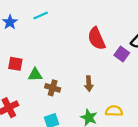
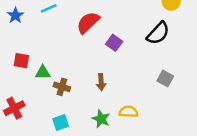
red semicircle: (97, 39) -> (88, 23), moved, turned 70
purple square: (122, 54) -> (114, 43), moved

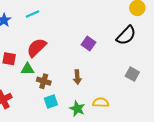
red semicircle: (88, 23) -> (37, 48), moved
cyan square: (61, 122) -> (51, 102), moved

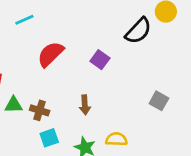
black semicircle: (126, 35) -> (138, 31), moved
red semicircle: (37, 48) -> (51, 54), moved
green triangle: (27, 69) -> (13, 105), moved

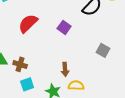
gray square: (159, 101) -> (103, 50), moved
brown arrow: (85, 105) -> (65, 69), moved

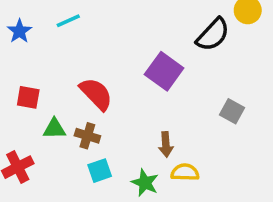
red semicircle: (28, 23) -> (96, 94), moved, turned 90
purple square: (64, 27) -> (164, 71), size x1.5

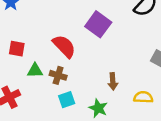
purple square: (164, 71) -> (98, 24), moved
yellow semicircle: (185, 172) -> (143, 97), moved

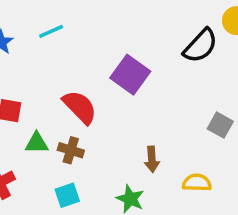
cyan square: (67, 100) -> (67, 195), moved

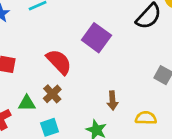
green triangle: (37, 143) -> (27, 103), moved
brown cross: (71, 150) -> (52, 94), turned 30

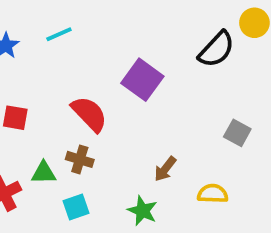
brown cross: (52, 94) -> (80, 159), turned -30
brown arrow: (112, 101) -> (165, 169), turned 42

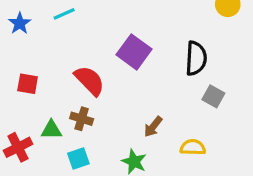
black semicircle: (216, 49) -> (196, 58), moved, turned -40

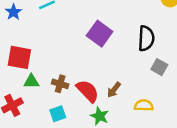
red semicircle: (90, 81) -> (88, 91), moved
red square: (28, 84) -> (19, 57), size x1.5
green triangle: (51, 130) -> (31, 81), moved

